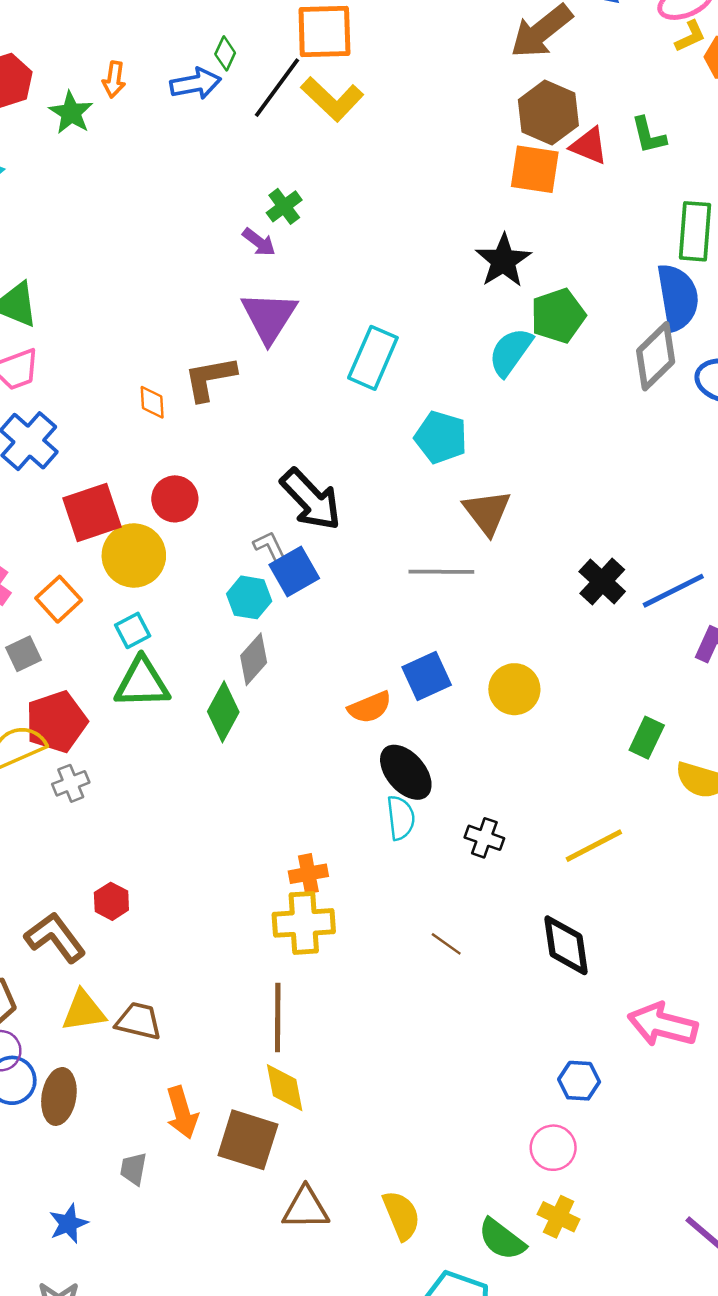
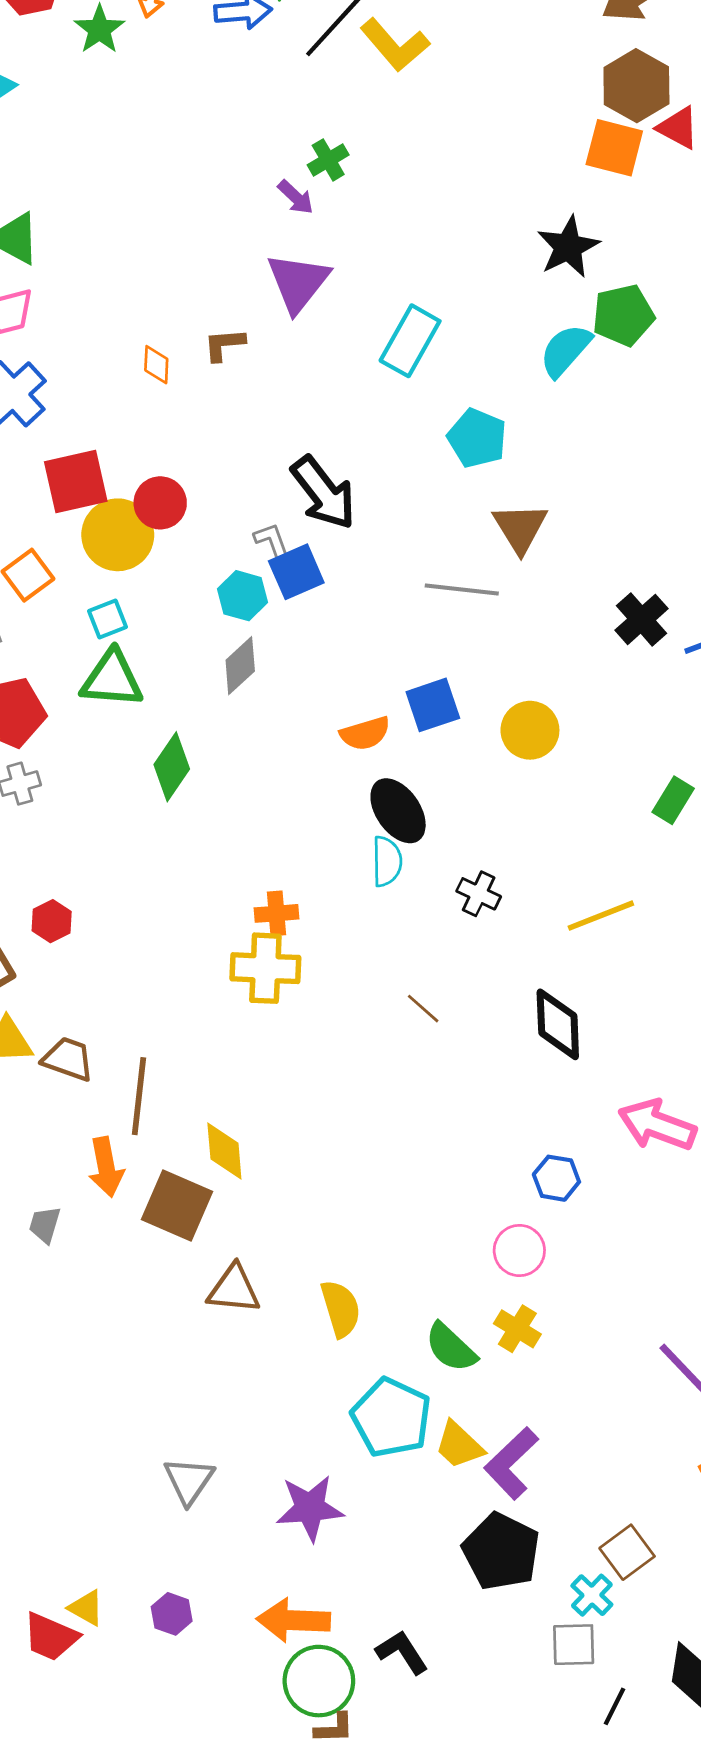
brown L-shape: (210, 378) -> (224, 345), size x0.7
red circle: (175, 499) -> (160, 503), moved
green diamond: (223, 712) -> (172, 767), moved
brown line: (278, 1017) -> (139, 1096), moved

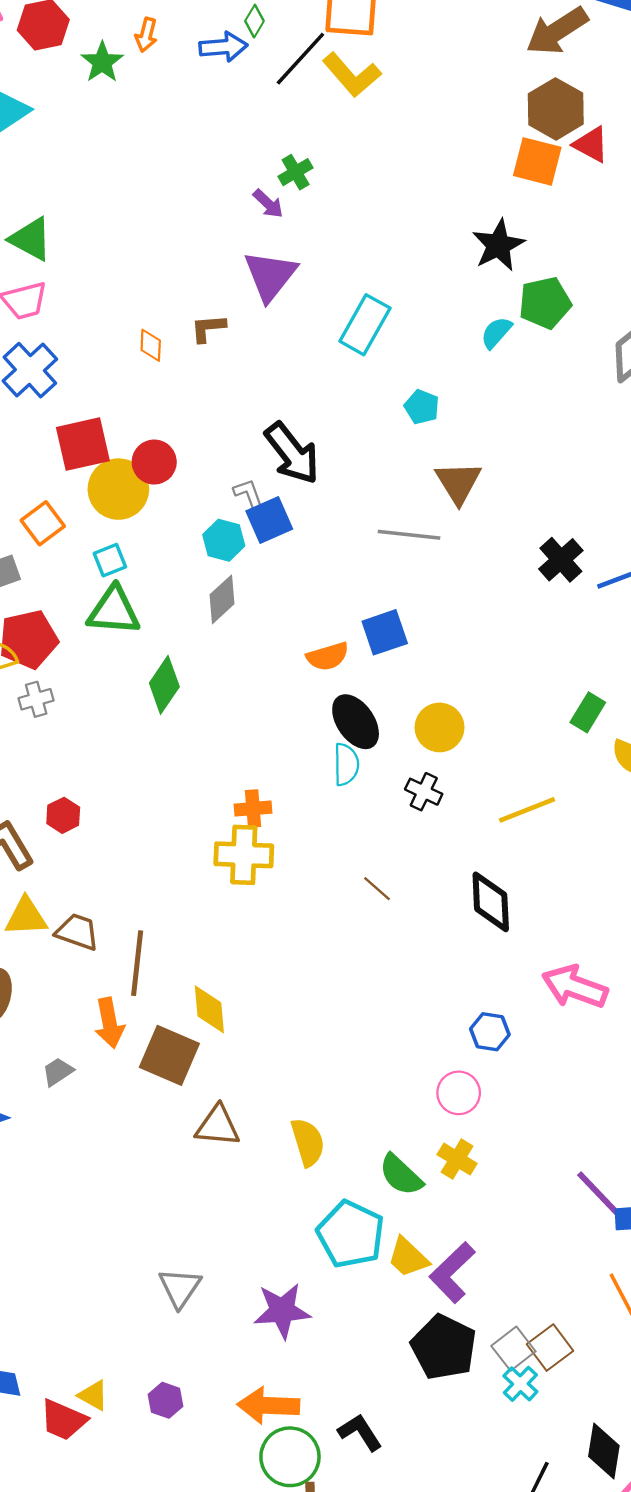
cyan semicircle: (565, 350) -> (496, 333), size x0.7
cyan pentagon: (477, 438) -> (422, 407), size x0.7
yellow circle: (530, 730) -> (440, 727), moved
gray trapezoid: (45, 1225) -> (58, 1072), turned 40
gray square: (574, 1645) -> (513, 1349), moved, turned -36

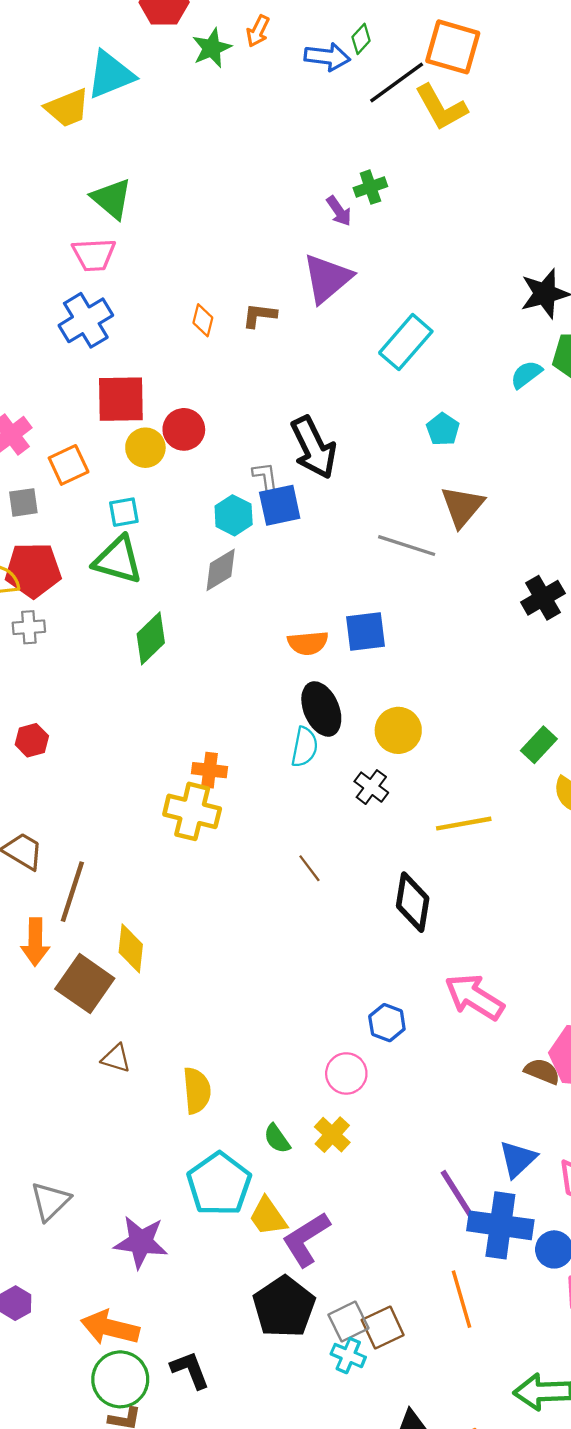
yellow circle: (118, 489) -> (145, 448), size x0.7
brown triangle: (218, 1126) -> (116, 1058), size x0.7
green semicircle: (401, 1175) -> (277, 1139), size x0.7
cyan cross: (520, 1384) -> (348, 1356), turned -32

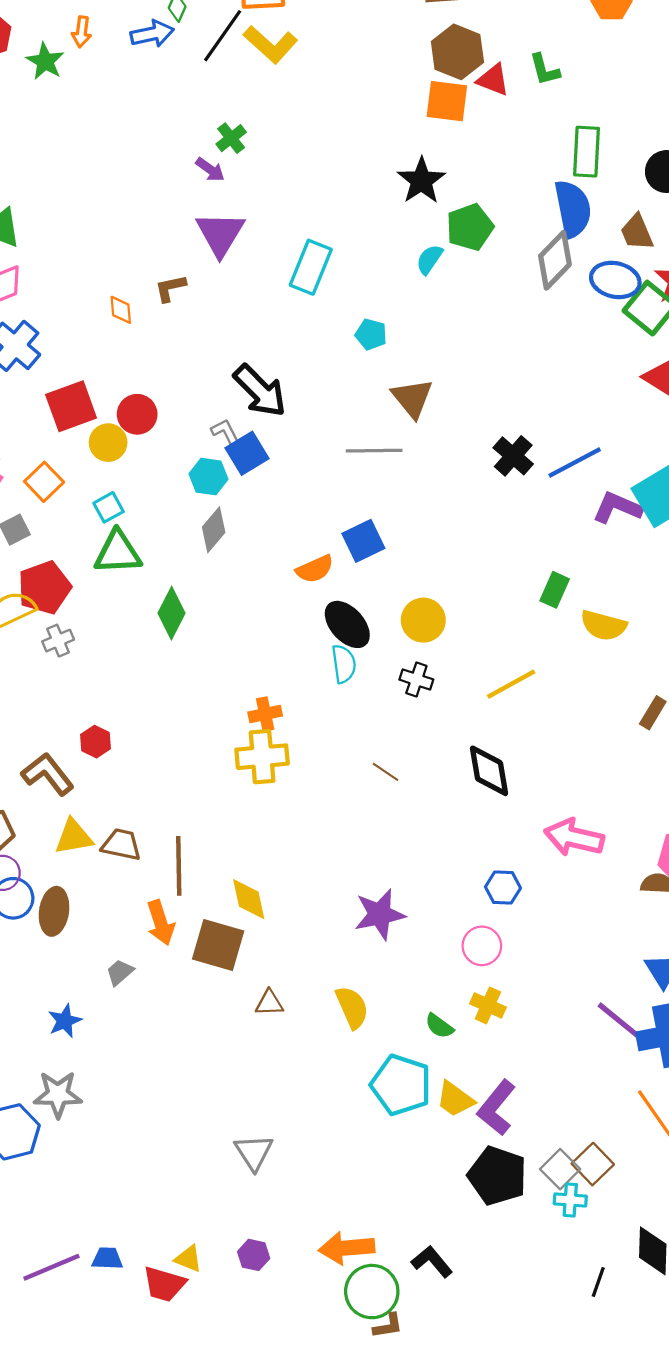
purple star: (141, 1242) -> (380, 914), moved

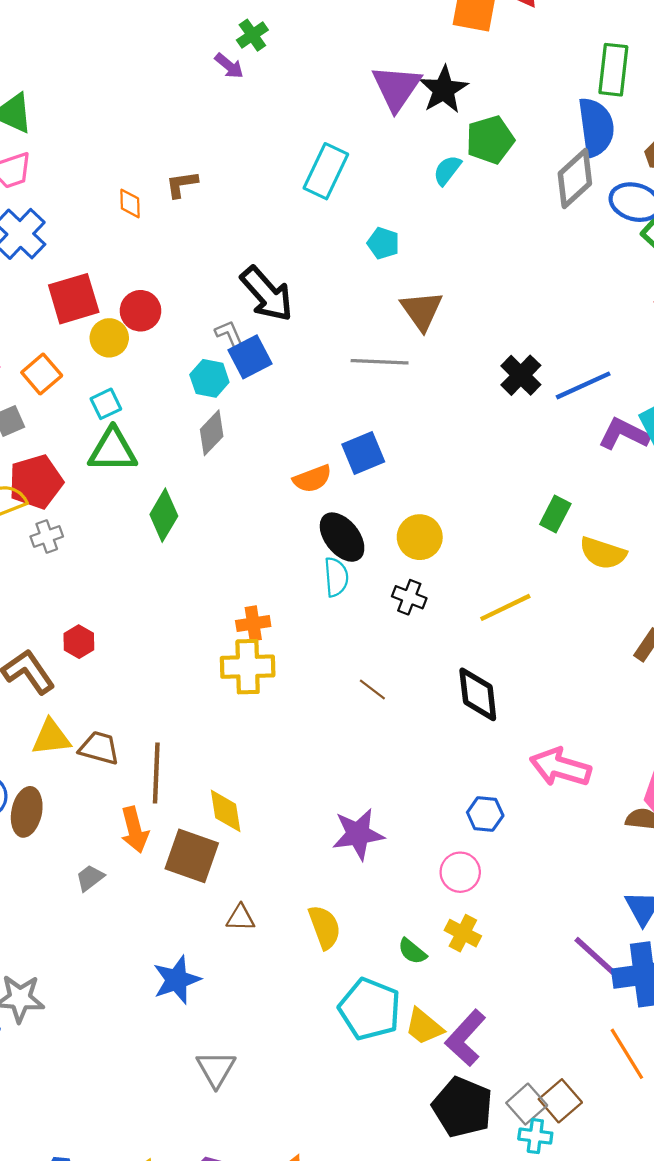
purple triangle: (220, 234) -> (396, 88), moved
blue star: (65, 1021) -> (177, 980), moved, size x1.4

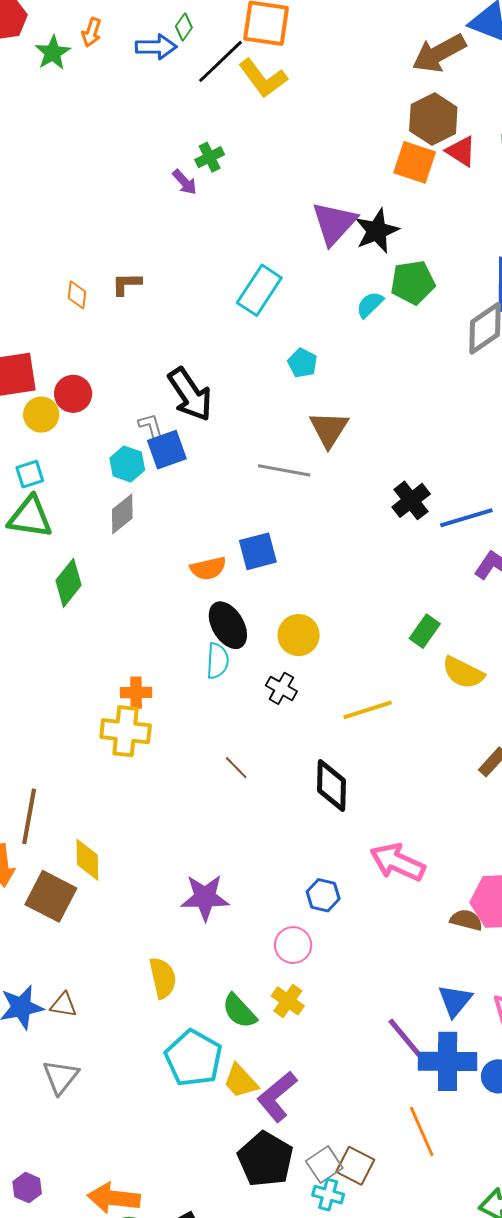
brown triangle: (240, 918) -> (64, 1005), moved
green semicircle: (412, 951) -> (239, 1011), size x1.4
gray triangle: (216, 1069) -> (61, 1077), moved
brown square: (560, 1101) -> (355, 1166), turned -30

